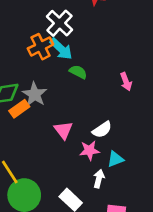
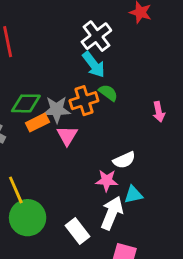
orange cross: (40, 47) -> (84, 101), moved
gray star: (35, 94) -> (57, 110), turned 30
pink triangle: (63, 130) -> (67, 136), moved
white arrow: (99, 179) -> (112, 213), size x1.6

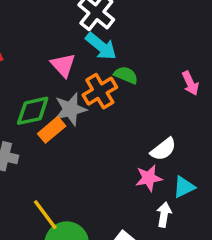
pink triangle: (67, 136) -> (63, 65), moved
white arrow: (112, 213) -> (164, 215), size x0.6

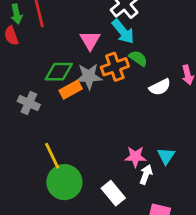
white semicircle: (163, 149) -> (160, 87), moved
pink star: (149, 178) -> (135, 157), moved
cyan triangle: (184, 187) -> (166, 156), turned -42

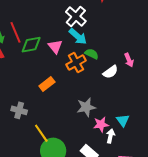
green diamond: (59, 72) -> (31, 45), moved
gray star: (89, 76) -> (86, 107), moved
gray cross: (29, 103) -> (19, 110), moved

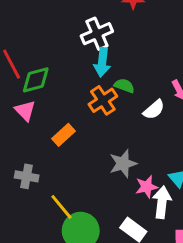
white cross: (76, 17) -> (97, 34), turned 30
cyan arrow: (78, 36) -> (102, 62), turned 60
pink triangle: (55, 47) -> (25, 111), moved
white arrow: (110, 136) -> (162, 202), size x1.5

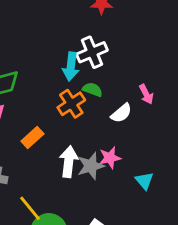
white cross: (97, 34) -> (92, 52), moved
pink star: (147, 187) -> (110, 158), moved
white arrow: (162, 202) -> (69, 162), moved

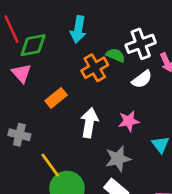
white cross: (92, 52) -> (141, 44), moved
cyan arrow: (71, 66) -> (78, 29), moved
gray star: (91, 166) -> (118, 159), moved

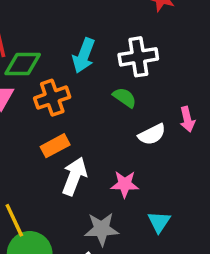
white cross: (141, 44) -> (138, 57), moved
orange cross: (95, 68) -> (52, 98), moved
orange rectangle: (56, 98) -> (55, 146), moved

